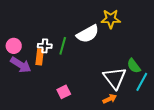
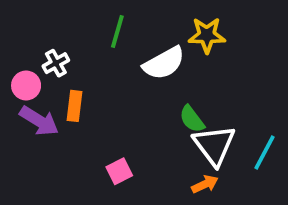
white cross: (45, 46) -> (56, 63), moved, turned -32
green line: (63, 46) -> (117, 31), moved
green semicircle: (134, 66) -> (192, 119), moved

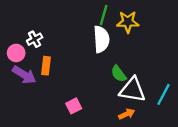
green line: (117, 31) -> (104, 15), moved
white semicircle: (164, 63) -> (101, 39), turned -65
white triangle: (214, 145) -> (132, 90), turned -44

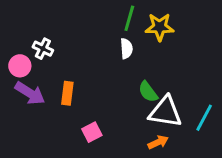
white cross: (35, 39) -> (43, 49), turned -35
white semicircle: (101, 39) -> (126, 49), size x0.6
orange rectangle: (46, 66) -> (67, 93), moved

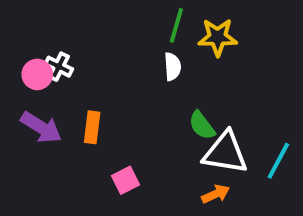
pink circle: (20, 66) -> (37, 74), moved

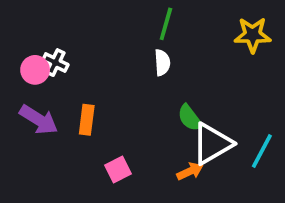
yellow star: (218, 37) -> (253, 35), moved
white triangle: (225, 153) -> (212, 144), turned -39
orange arrow: (216, 194) -> (190, 171), moved

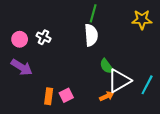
white cross: (55, 63) -> (43, 37), moved
white semicircle: (162, 63) -> (91, 35), size x1.5
orange rectangle: (87, 120) -> (49, 96), moved

